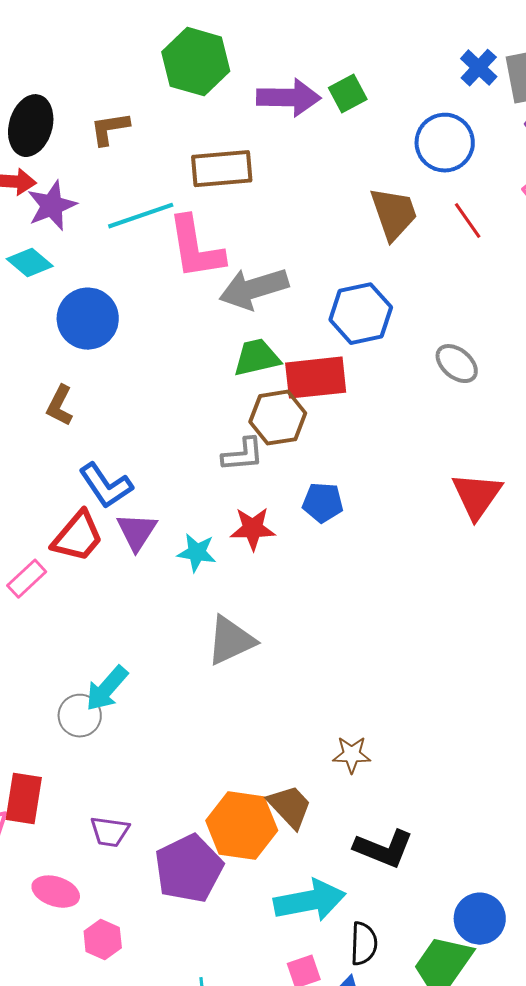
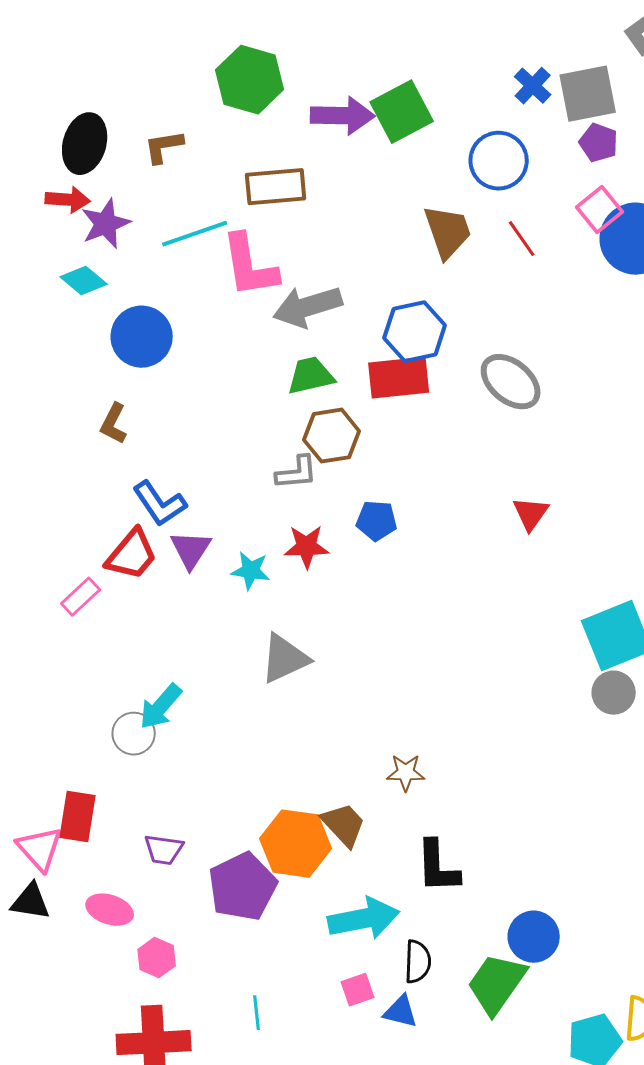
green square: (348, 94) -> (402, 112), size x1.6
gray ellipse: (457, 364) -> (511, 382), size x1.4
red rectangle: (316, 378) -> (399, 378), moved
red triangle: (477, 496) -> (531, 514), size x0.7
black L-shape: (384, 849) -> (438, 867), turned 66

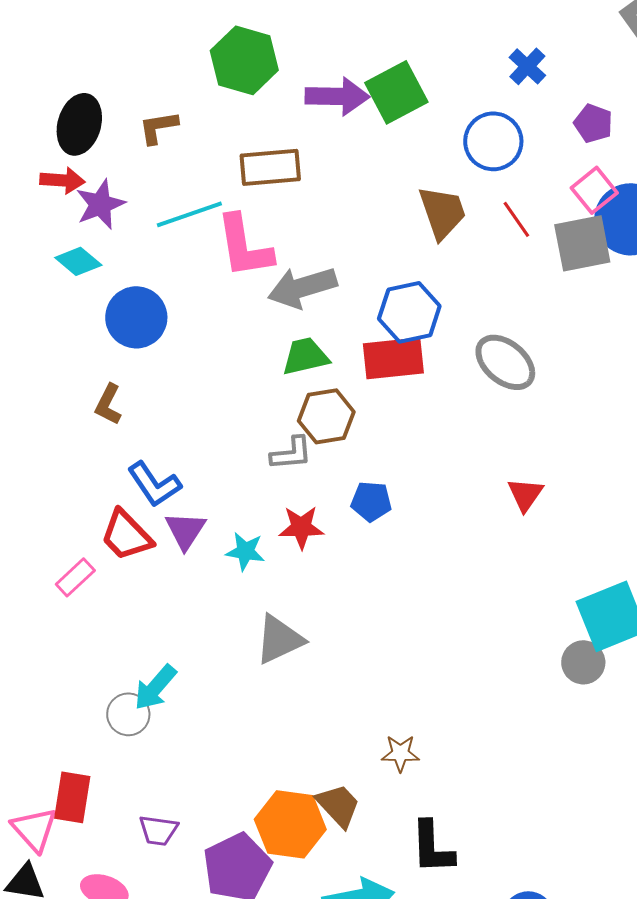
gray square: (588, 94) -> (582, 243), moved
red trapezoid: (132, 555) -> (126, 535), turned 96
gray circle: (614, 693) -> (583, 662), moved

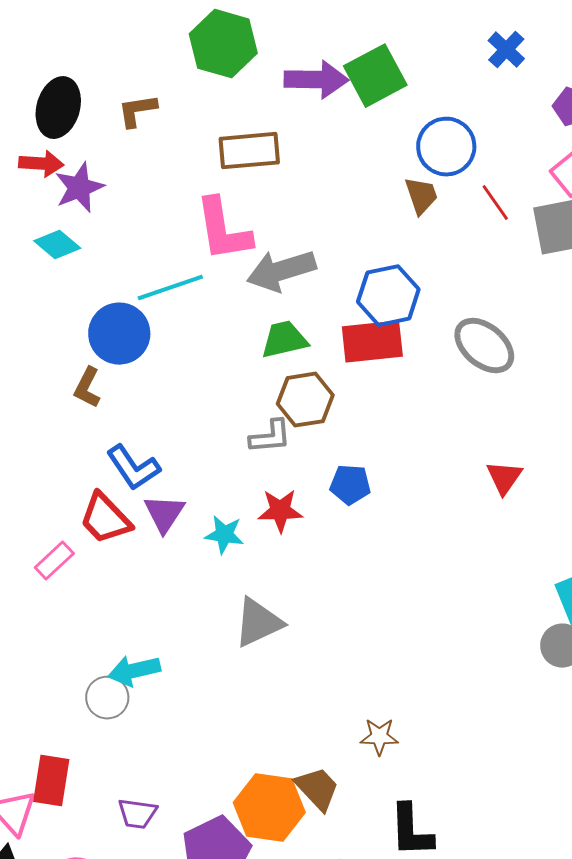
blue circle: (493, 141) -> (446, 147), moved
brown trapezoid: (442, 212) -> (421, 196), size x0.7
cyan line: (189, 214) -> (170, 288), moved
blue circle: (136, 317) -> (119, 334), moved
cyan arrow: (155, 687) -> (134, 671), turned 36

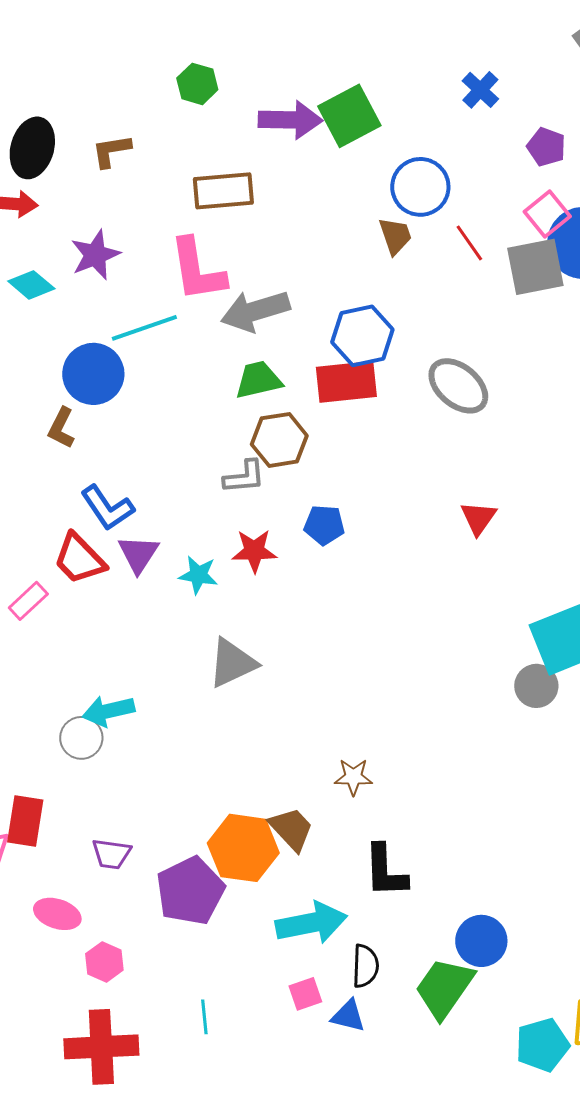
green hexagon: (223, 44) -> (197, 84), size x0.6
purple star: (79, 188) -> (95, 255), moved

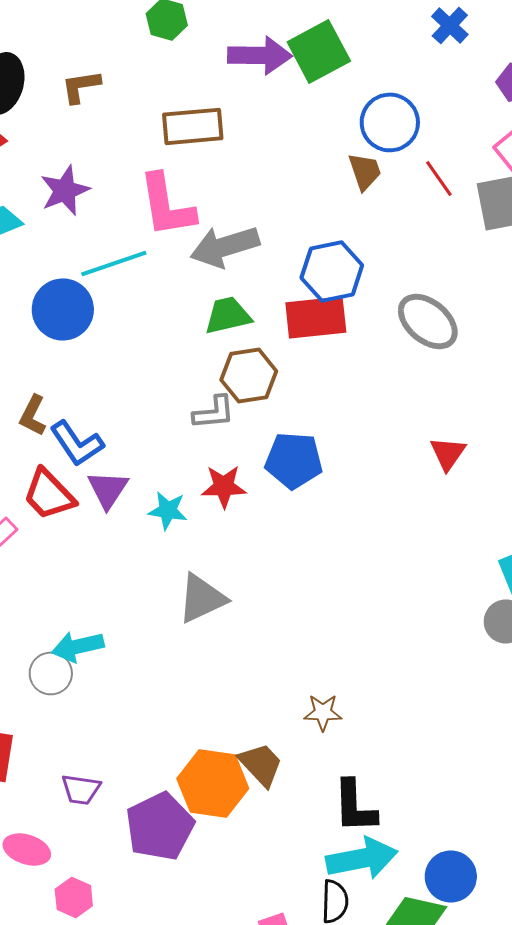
brown L-shape: (61, 428) -> (33, 415), moved
blue pentagon: (324, 525) -> (294, 460), size x1.4
cyan arrow: (311, 923) -> (362, 858), moved

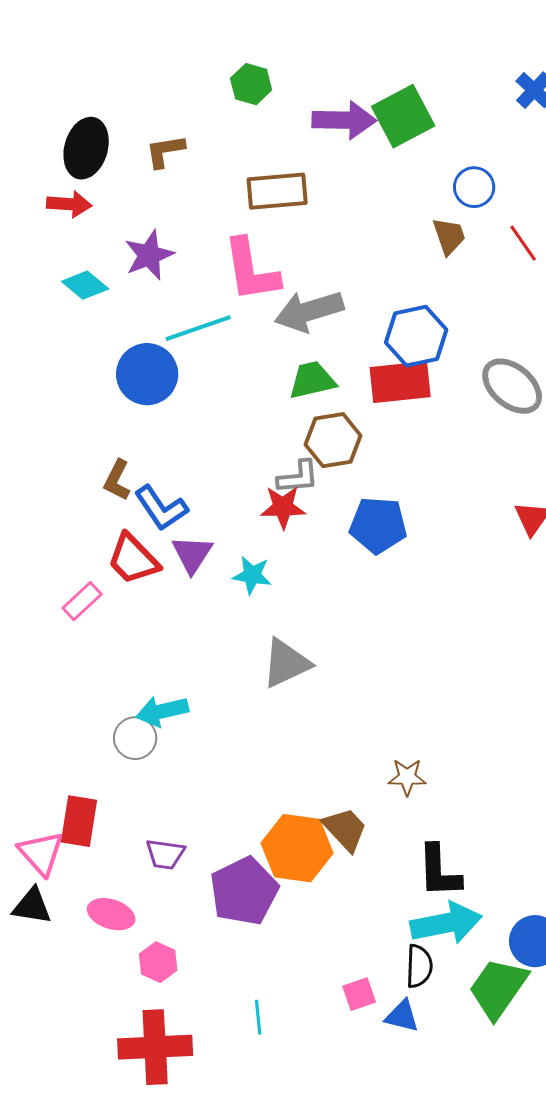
blue circle: (390, 122) -> (474, 187), size x0.7
red star: (224, 486) -> (283, 507), moved

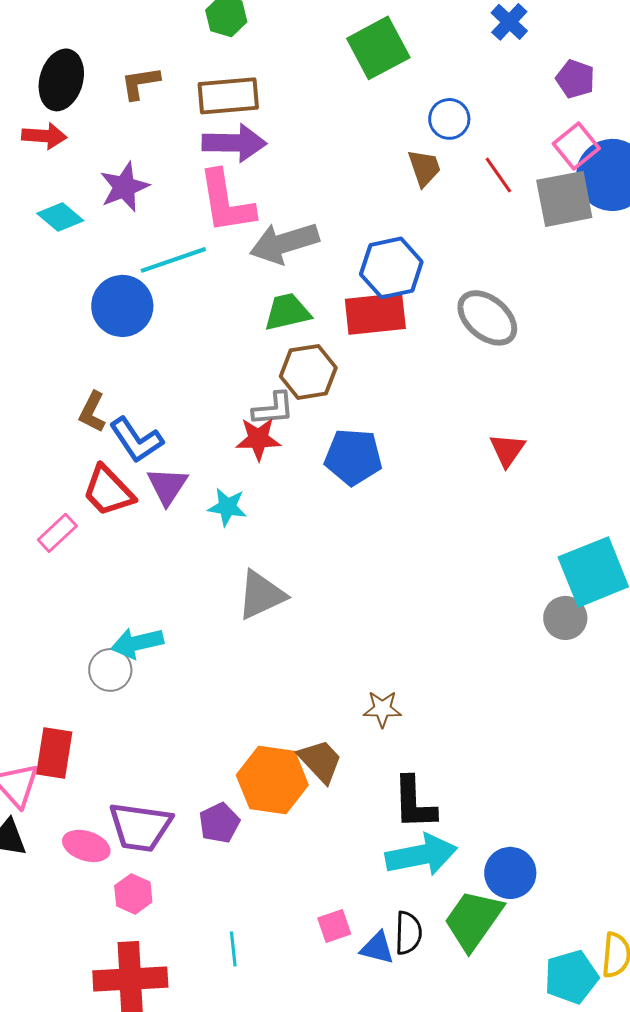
purple arrow: (344, 120) -> (234, 143), moved
brown rectangle: (277, 191) -> (228, 96), moved
purple trapezoid: (165, 854) -> (140, 827), moved, size x1.6
purple pentagon: (244, 891) -> (219, 823), size x0.6
black semicircle: (419, 966) -> (408, 933), moved

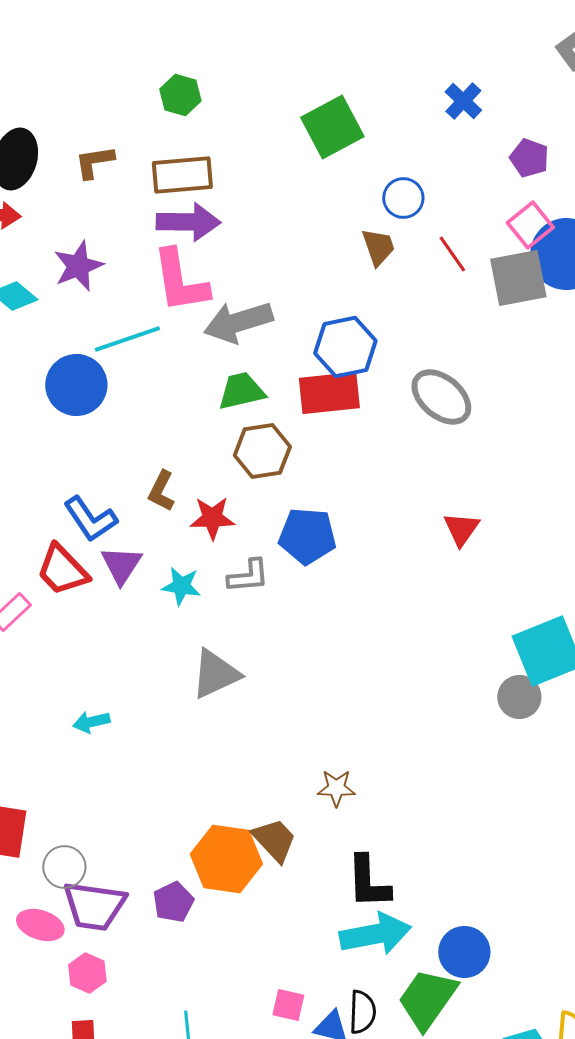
gray L-shape: (273, 409) -> (248, 576), moved
brown L-shape: (92, 412) -> (161, 491), moved
cyan arrow: (137, 643) -> (91, 722), size x0.7
gray circle: (110, 670) -> (64, 867), moved
pink square: (334, 926) -> (288, 1005), turned 32

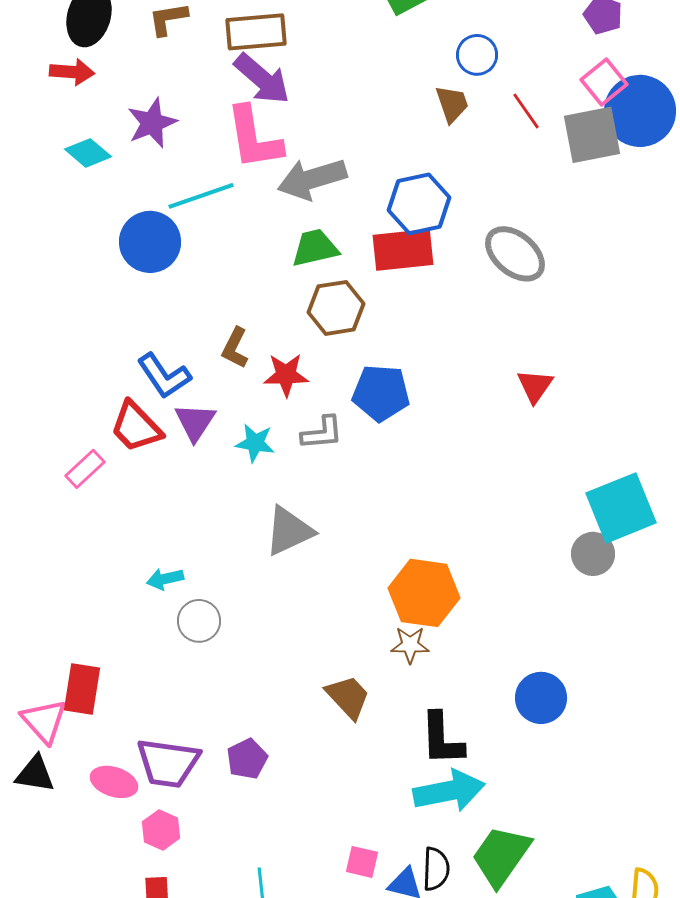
purple arrow: (188, 222) -> (262, 79), turned 40
orange hexagon: (226, 859) -> (424, 593), moved
gray circle: (64, 867) -> (199, 621), moved
blue circle: (464, 952) -> (541, 698), moved

